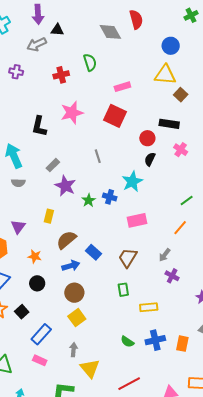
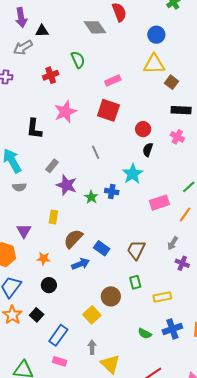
black rectangle: (169, 124) -> (181, 110), moved
pink rectangle: (137, 220) -> (159, 203), moved
brown circle: (74, 293) -> (111, 296), moved

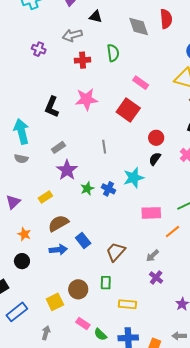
black triangle: (42, 31) -> (96, 17), moved
gray arrow: (23, 47) -> (72, 35), moved
pink rectangle: (113, 80) -> (141, 83), turned 42
yellow rectangle: (53, 217) -> (45, 197), turned 32
pink rectangle: (60, 361) -> (83, 324), moved

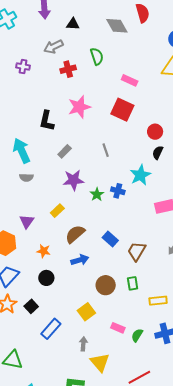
gray rectangle: (58, 147) -> (65, 151), moved
purple star: (67, 170) -> (73, 180), turned -30
blue rectangle: (83, 240) -> (110, 239), moved
brown circle: (78, 289) -> (106, 285), moved
green semicircle: (100, 334) -> (137, 335), turned 88

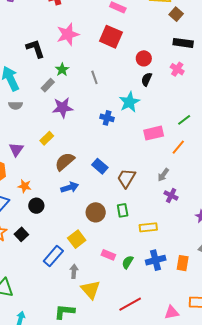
black L-shape: (47, 121) -> (35, 49), turned 150
gray rectangle: (65, 151) -> (48, 85), moved
green star: (97, 194) -> (62, 70), moved
orange star: (44, 251) -> (25, 186), moved
blue rectangle: (51, 329) -> (53, 256), moved

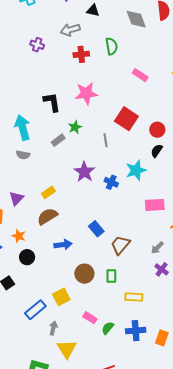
red square: (111, 37) -> (126, 119), moved
purple star: (63, 108) -> (84, 172), moved, turned 30
brown semicircle: (65, 162) -> (47, 216), moved

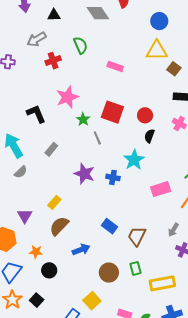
green star: (75, 127) -> (83, 119), moved
gray semicircle: (23, 155) -> (21, 172), turned -40
yellow rectangle: (134, 297) -> (162, 283), size x1.4

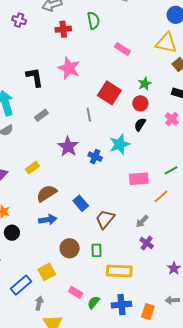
pink star: (67, 97) -> (69, 68), turned 30
green star: (83, 119) -> (145, 84), moved
brown semicircle: (59, 226) -> (47, 193), moved

